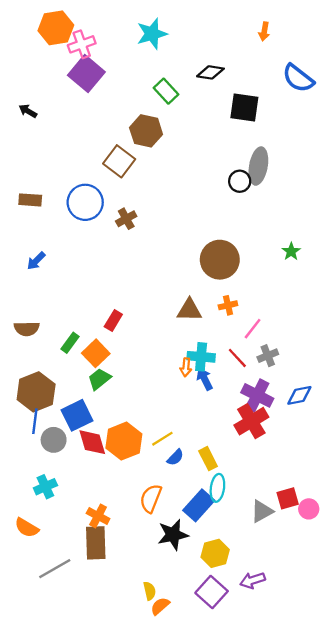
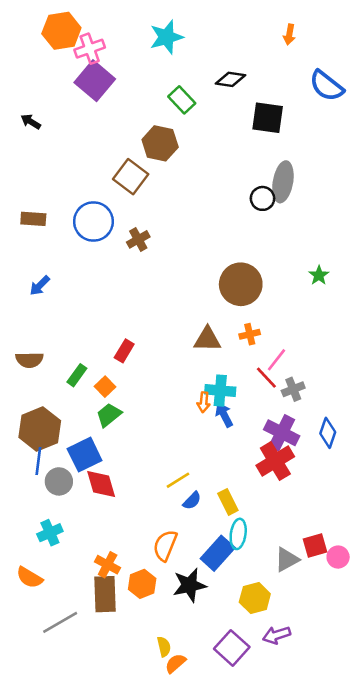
orange square: (96, 353) -> (105, 387), size x0.7
red line: (237, 358) -> (266, 378), moved
blue diamond: (299, 395) -> (328, 433), turned -60
orange hexagon: (124, 441) -> (142, 584), moved, size x0.7
yellow hexagon: (215, 553) -> (255, 598), moved

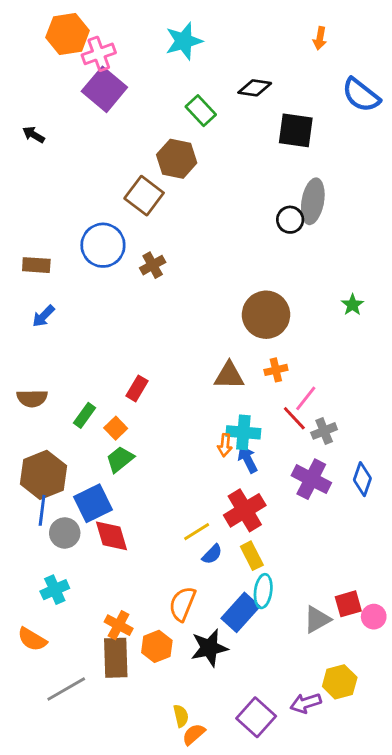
brown rectangle: (33, 219) -> (36, 265), moved
red cross: (275, 461) -> (245, 510), moved
yellow hexagon: (255, 598) -> (340, 682), moved

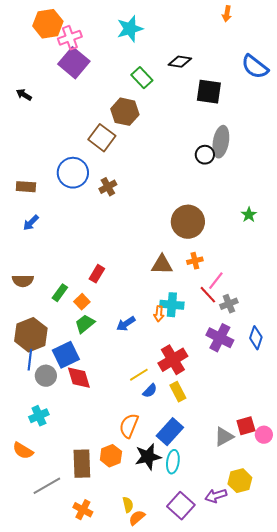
orange arrow: (320, 38) -> (227, 14), moved
blue arrow: (248, 459) -> (126, 324), moved, turned -96
cyan ellipse: (263, 591) -> (173, 462), moved
orange cross: (119, 625) -> (83, 510), moved

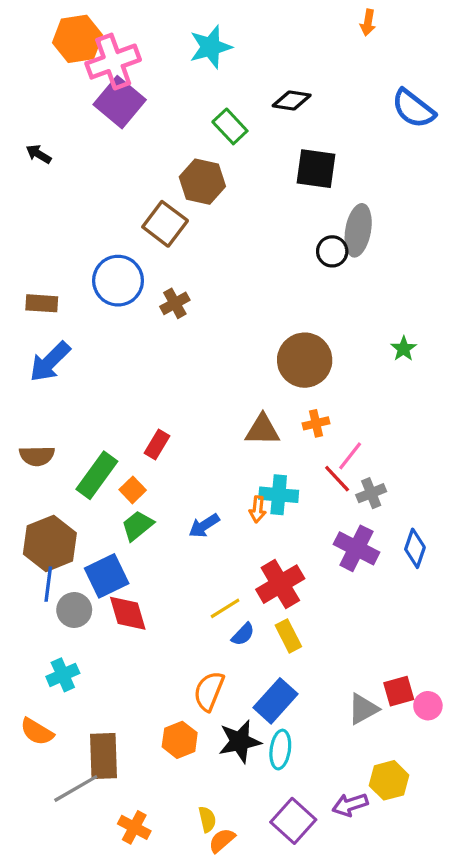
pink cross: (70, 38) -> (113, 62), size x1.4
black square: (209, 92) -> (316, 169), moved
blue arrow: (31, 223) -> (50, 362), size x1.6
green rectangle: (60, 293) -> (97, 475), size x1.6
brown rectangle: (82, 464) -> (103, 756), moved

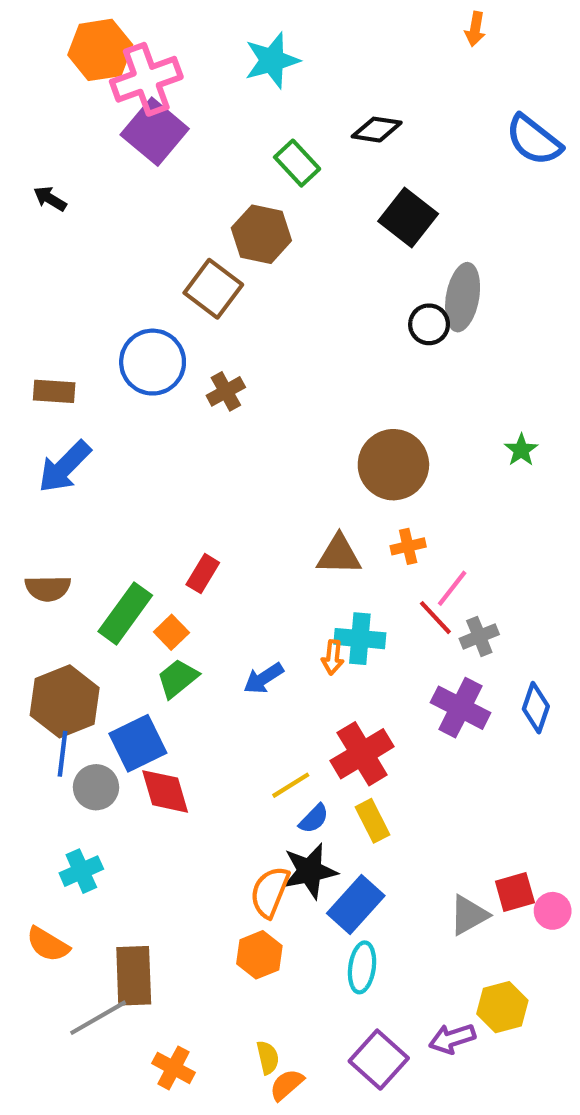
black square: (316, 169) -> (408, 218), turned 30
orange hexagon: (180, 740) -> (259, 955), moved
black star: (240, 741) -> (310, 871), moved

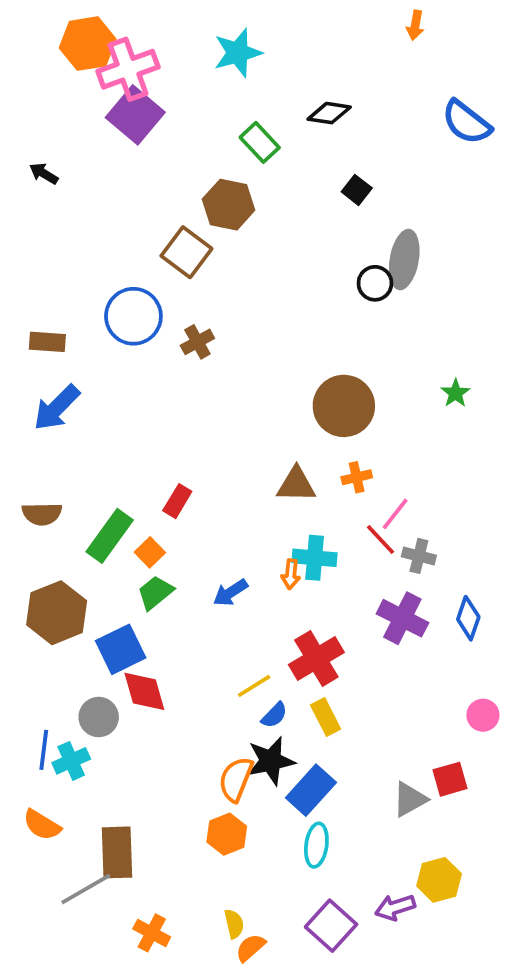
black square: (408, 218) -> (357, 190), size x0.6
gray cross: (479, 636) -> (419, 556), turned 36
blue line: (62, 754) -> (44, 750), moved
gray circle: (96, 787) -> (99, 717), moved
pink circle: (553, 911) -> (483, 715), moved

